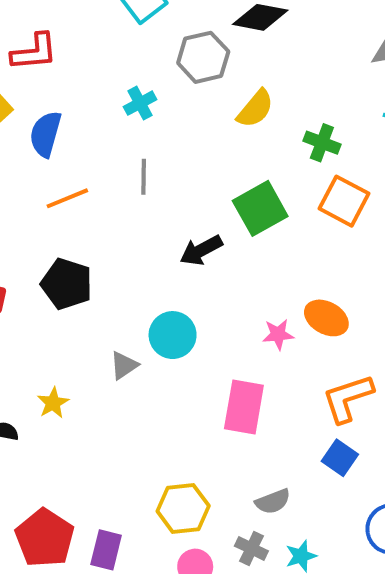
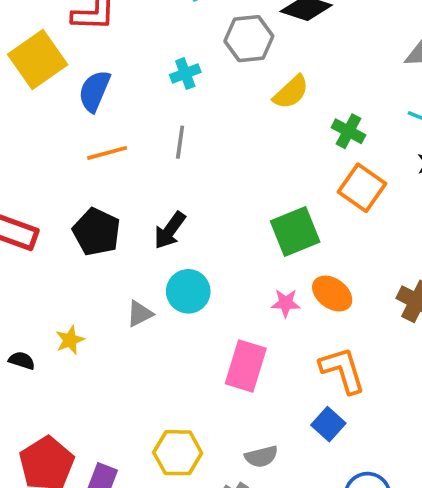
green square: (260, 208) -> (295, 231), moved
black arrow: (201, 250) -> (170, 230), moved, turned -33
orange L-shape: (348, 398) -> (343, 370), turned 84

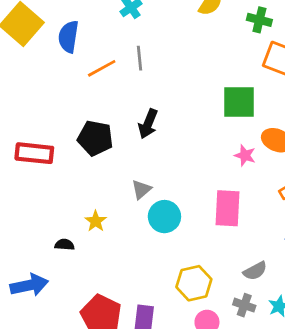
orange line: (107, 153) -> (102, 68), moved
green square: (295, 231) -> (239, 102), turned 36
cyan circle: (188, 291) -> (164, 217), moved
pink star: (286, 303) -> (245, 155), turned 30

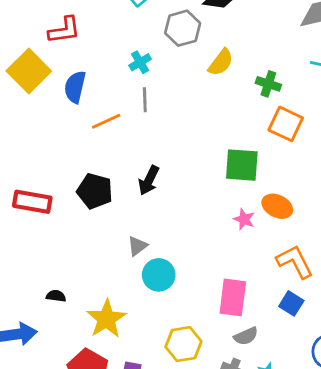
gray line: (140, 58) -> (145, 100), moved
pink rectangle: (227, 208) -> (233, 297), moved
yellow star: (96, 221) -> (106, 319), moved, size x1.8

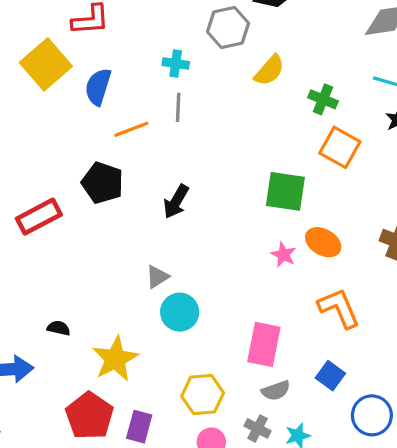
cyan cross: (140, 62) -> (176, 64), turned 35
black pentagon: (95, 191) -> (102, 183), moved
red rectangle: (32, 202) -> (39, 217), turned -42
blue square: (291, 303) -> (330, 376), moved

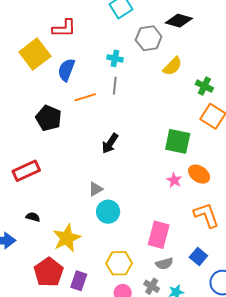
black pentagon: (102, 183) -> (49, 118), moved
red rectangle: (39, 217) -> (26, 171), moved

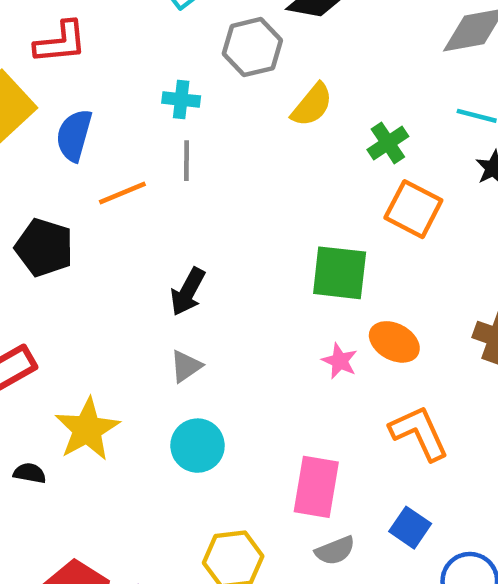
green cross: (204, 86) -> (388, 143), turned 36
gray triangle: (96, 189) -> (186, 366), moved
yellow star: (67, 238) -> (87, 429), moved

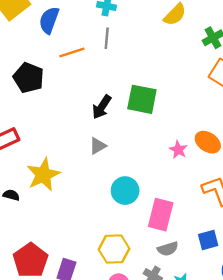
green square: (340, 273) -> (142, 99), moved
cyan circle: (198, 446) -> (125, 191), moved
blue square: (410, 528) -> (208, 240), turned 36

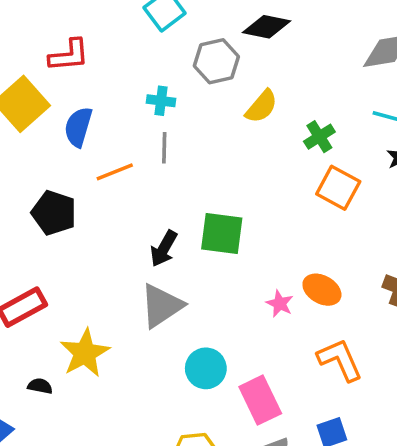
gray triangle: (98, 146) -> (161, 306), size x1.8
pink rectangle: (161, 215) -> (260, 400), turned -36

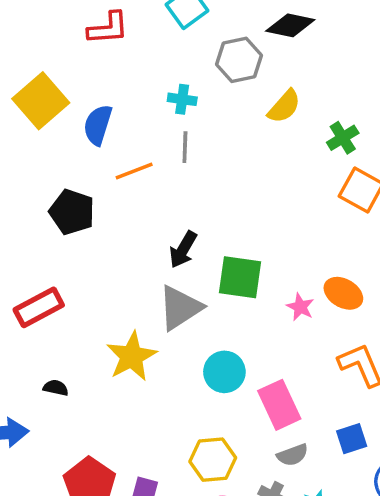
red L-shape: (69, 55) -> (108, 28), moved
green square: (222, 233) -> (240, 277), moved
yellow star: (85, 353) -> (132, 356), moved

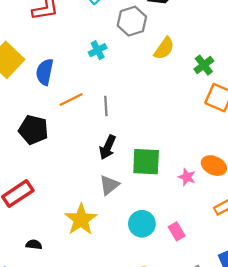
cyan cross: (182, 99) -> (98, 50), turned -30
gray line: (185, 147) -> (106, 106), moved
gray triangle: (180, 308) -> (109, 185), size x0.7
pink rectangle: (279, 405) -> (177, 231), moved, size x0.6

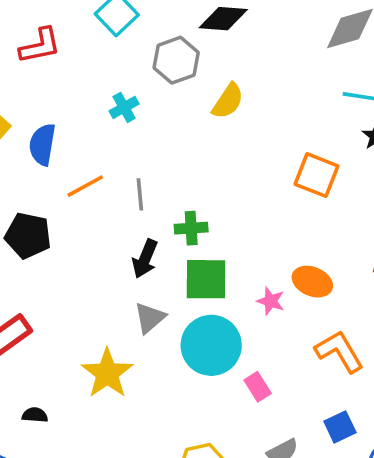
green cross: (204, 65) -> (191, 228), moved, turned 36
cyan circle: (142, 224) -> (211, 345), moved, size x1.4

